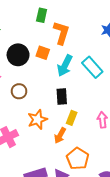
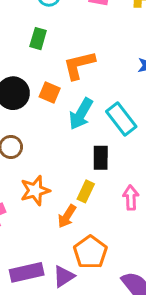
green rectangle: (42, 15) -> (38, 39), moved
orange L-shape: (61, 33) -> (79, 65), turned -125
black rectangle: (62, 96) -> (101, 158), moved

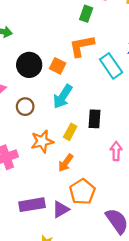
green rectangle: (38, 39) -> (86, 14), moved
cyan arrow: (81, 114) -> (63, 97), moved
cyan rectangle: (121, 119) -> (111, 66), moved
yellow rectangle: (86, 191) -> (70, 132), moved

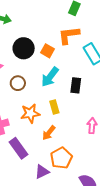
black rectangle: (94, 119) -> (76, 85), moved
yellow rectangle: (70, 132) -> (54, 107), turned -48
purple rectangle: (32, 205) -> (18, 148), moved, turned 60

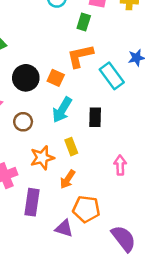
purple rectangle: (18, 148) -> (32, 202), turned 50
orange pentagon: (61, 158) -> (86, 209), turned -30
purple triangle: (42, 172) -> (64, 228), turned 49

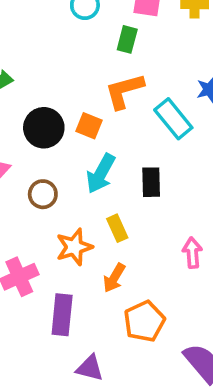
orange pentagon: (86, 209) -> (144, 321), turned -30
purple triangle: (64, 228) -> (90, 368), moved

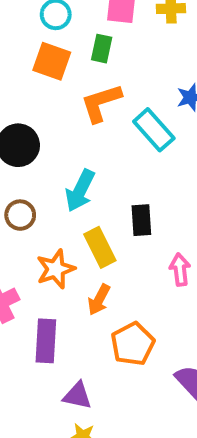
orange square: (89, 126) -> (52, 61), moved, size x1.4
black rectangle: (151, 182) -> (141, 220), moved
yellow rectangle: (117, 228) -> (100, 247), size x1.4

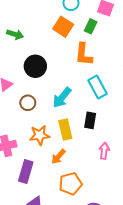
orange L-shape: (101, 103) -> (84, 54), turned -80
cyan rectangle: (154, 130) -> (98, 87), moved

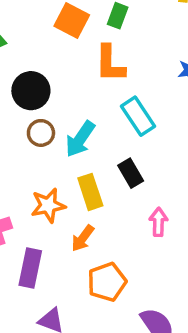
brown circle: (28, 103) -> (41, 133), moved
black rectangle: (90, 120) -> (131, 173), turned -35

